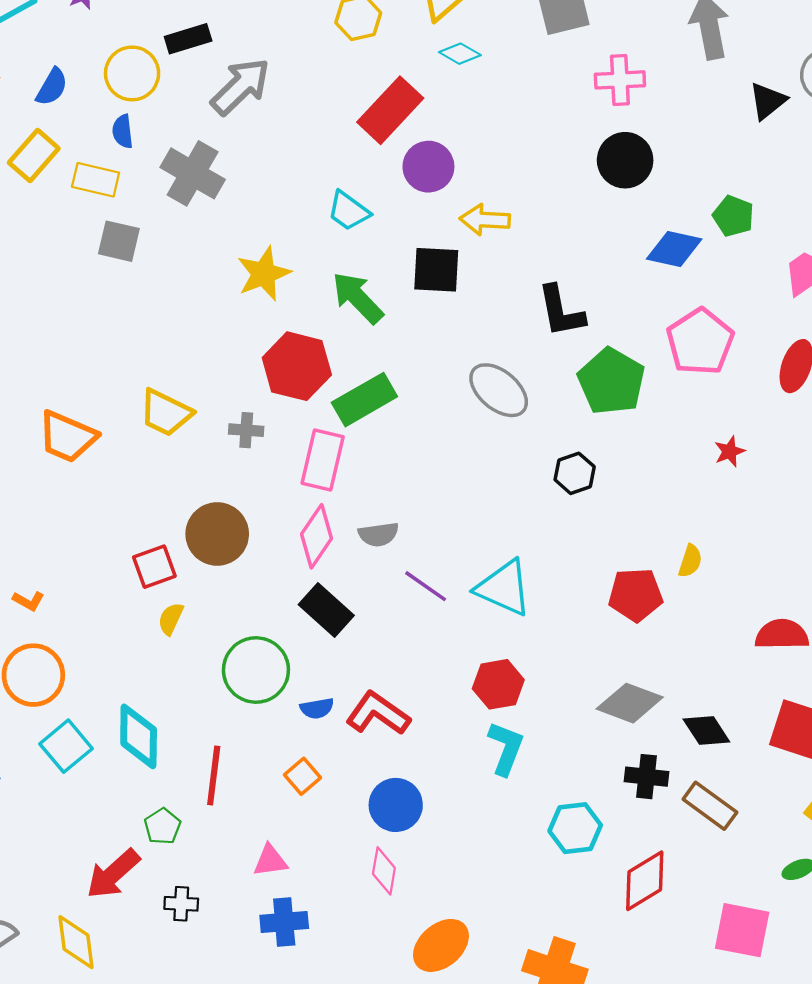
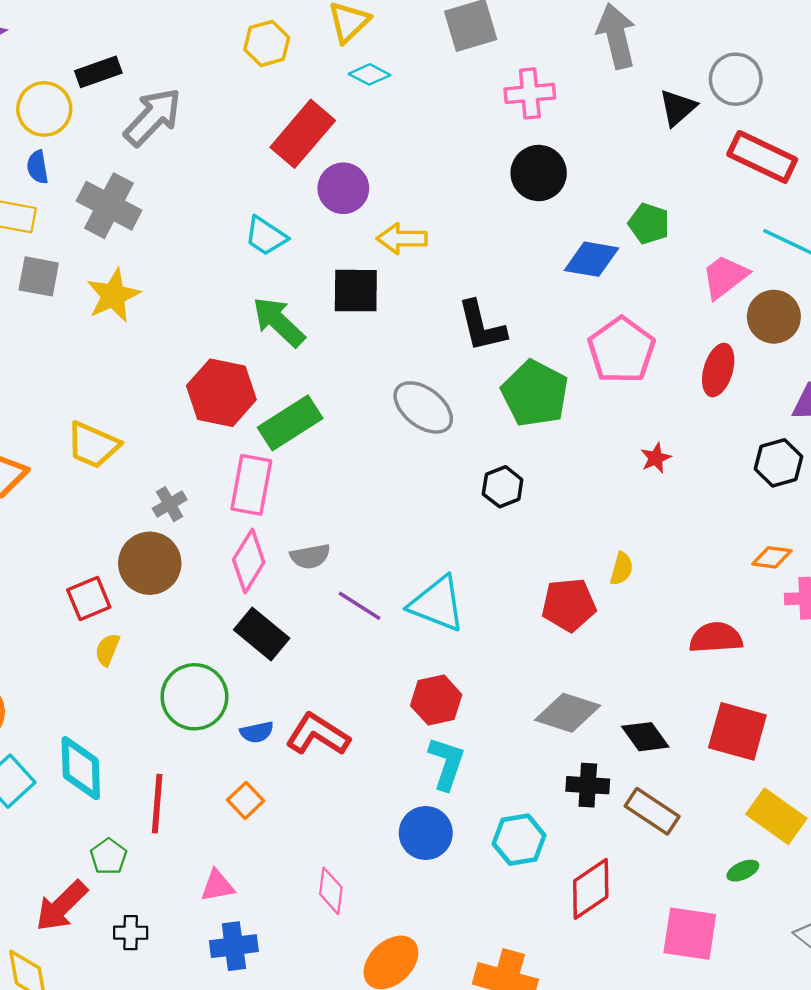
yellow star: (264, 274) -> (113, 295), moved
gray cross: (246, 430) -> (170, 504), moved, turned -32
blue circle: (396, 805) -> (426, 833), moved

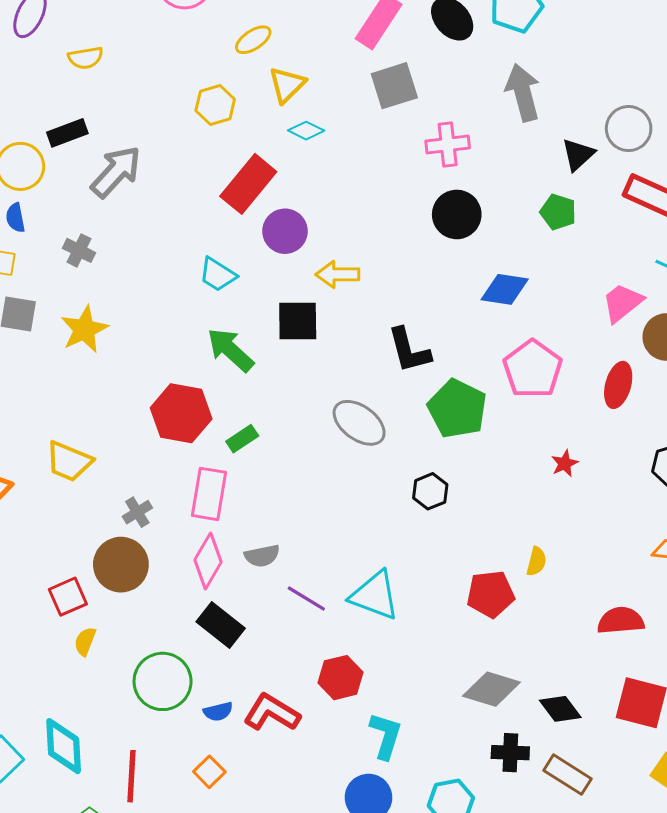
gray cross: (109, 206) -> (79, 250), size x0.6
green pentagon: (649, 224) -> (558, 212), moved
green rectangle: (290, 423) -> (242, 439), size x0.6
red hexagon: (436, 700) -> (341, 678), moved

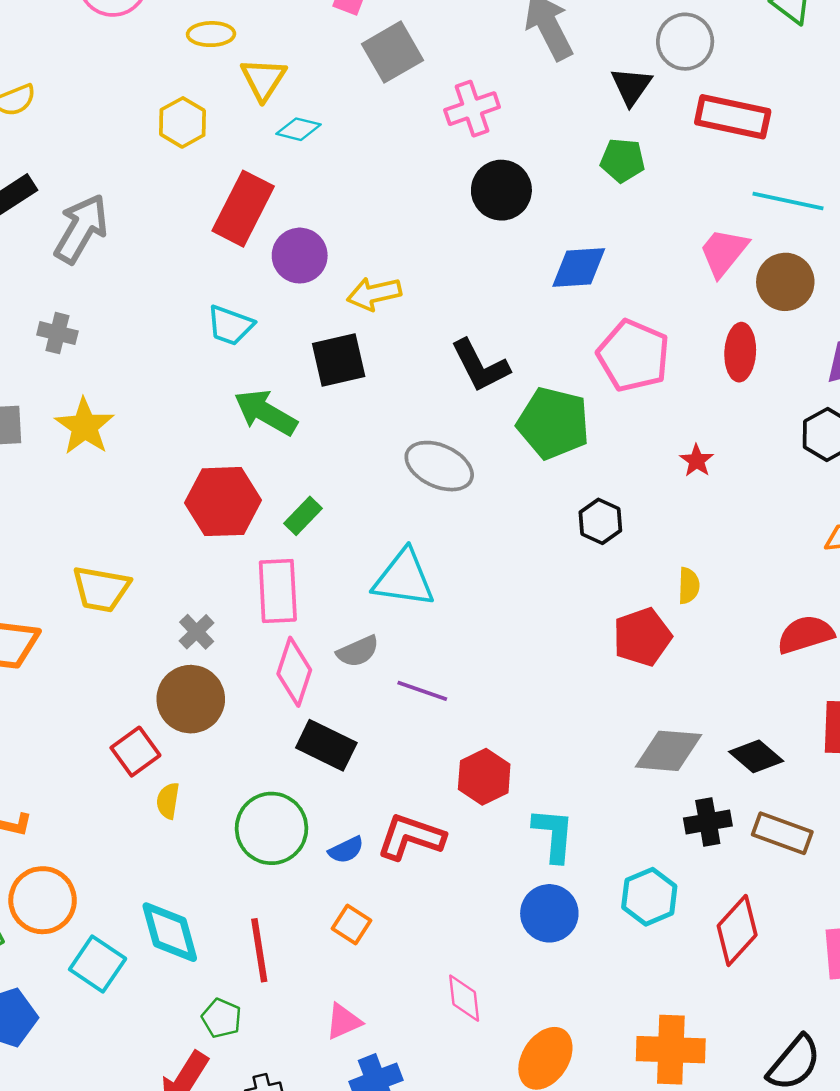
yellow ellipse: (253, 40) -> (211, 34), turned 45
black hexagon: (430, 491) -> (600, 521), moved
cyan triangle: (375, 595) -> (404, 578), moved

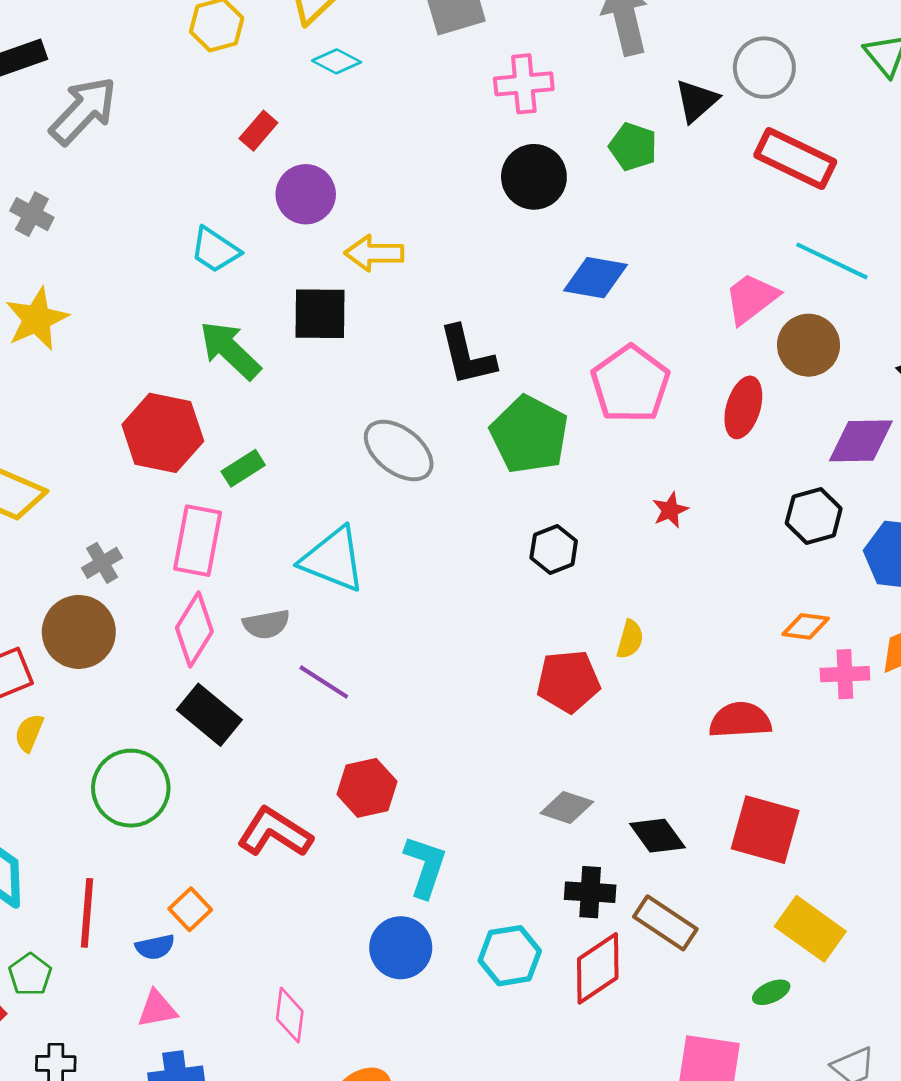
green pentagon: (622, 160) -> (633, 147), moved
red rectangle: (243, 209) -> (258, 131), size x0.5
gray diamond: (668, 751) -> (567, 807), size x0.7
blue semicircle: (346, 850) -> (155, 947), moved
red diamond: (737, 930) -> (598, 968), moved

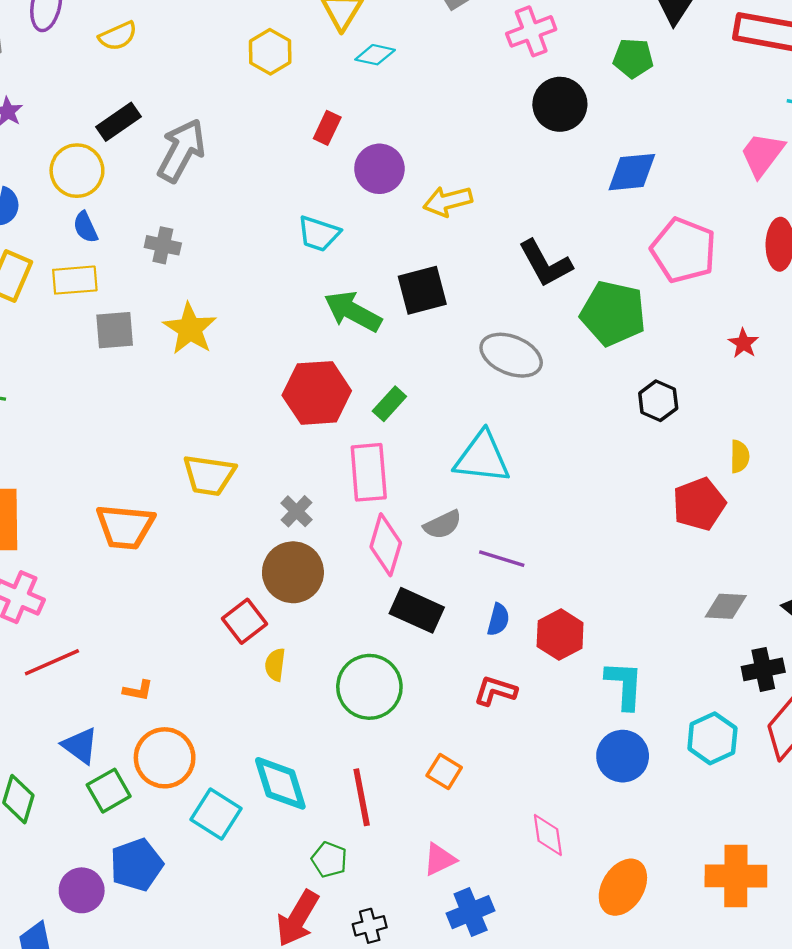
black square: (320, 314) -> (422, 290), moved
red L-shape: (275, 832) -> (495, 691), size x0.7
blue semicircle: (155, 947) -> (498, 620), moved, turned -48

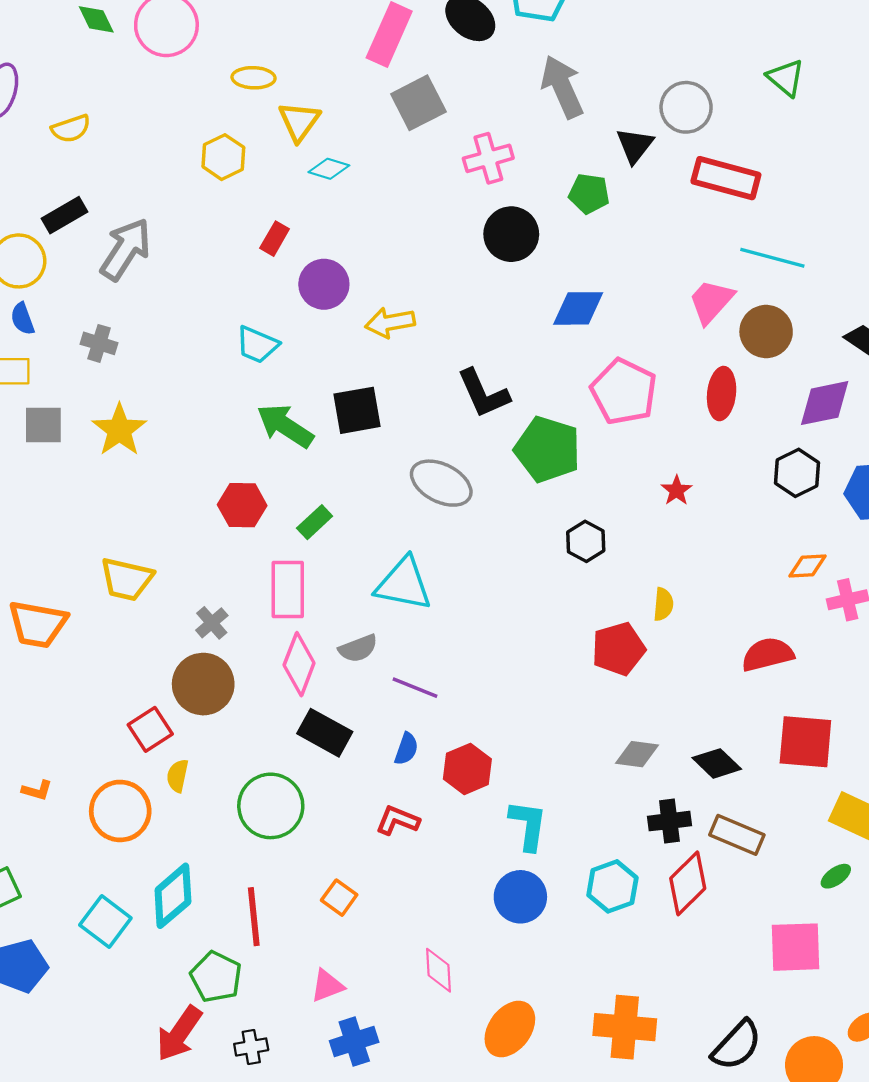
red hexagon: (317, 393) -> (242, 505), size x0.7
orange circle: (165, 758) -> (120, 811), moved
cyan diamond: (280, 783) -> (173, 896), turned 62
green pentagon: (329, 860) -> (216, 977), size x1.4

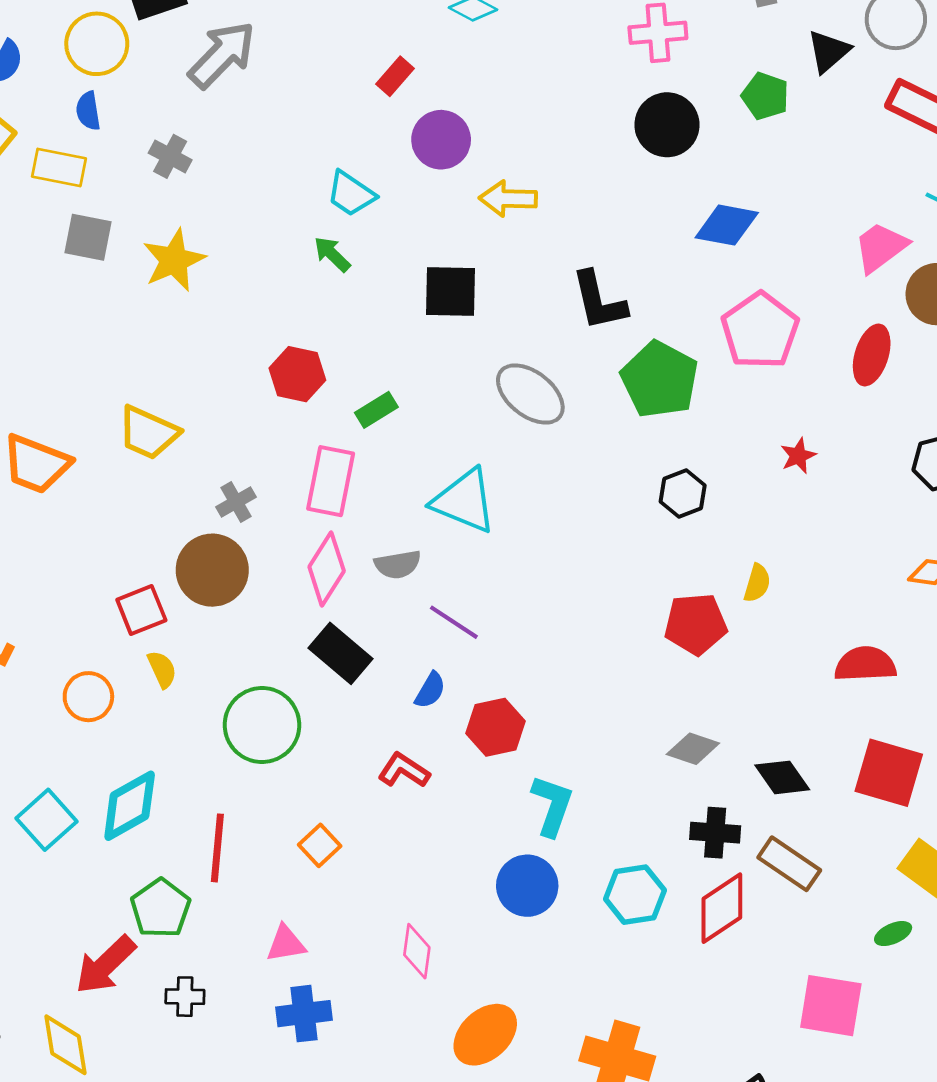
green arrow: (285, 426) -> (332, 254), moved, size x0.6
yellow semicircle: (178, 776) -> (162, 669), turned 132
orange circle: (120, 811) -> (88, 697), size x0.7

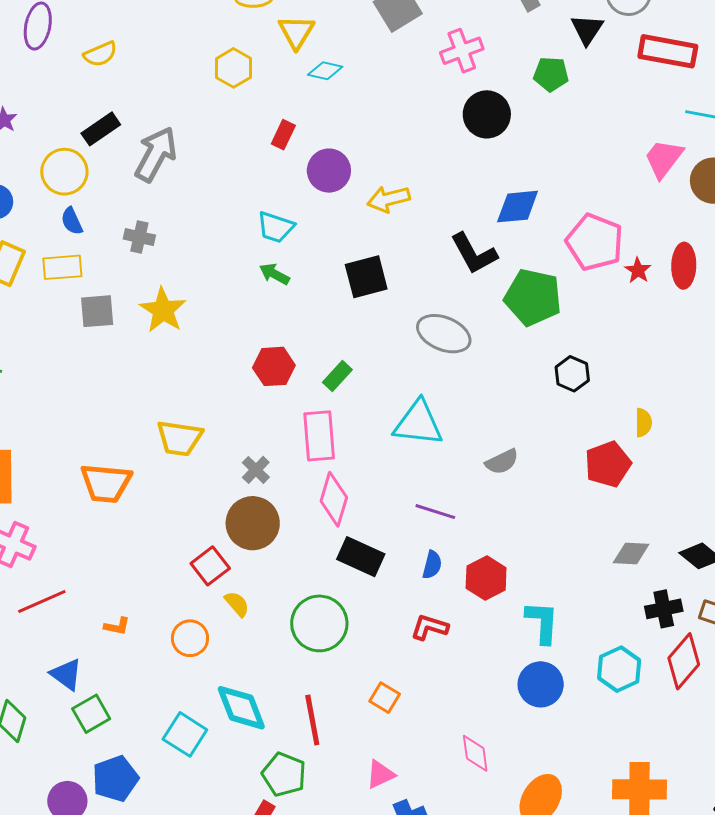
blue diamond: (727, 225) -> (518, 207), moved
red ellipse: (872, 355) -> (684, 266), moved
red star: (798, 456) -> (638, 270), moved
gray semicircle: (398, 564) -> (502, 462), moved
cyan diamond: (130, 806) -> (241, 708), turned -66

